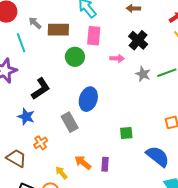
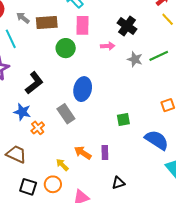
orange cross: (41, 143) -> (38, 128), moved

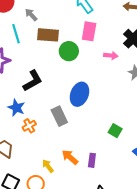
brown rectangle: (47, 22) -> (48, 35), moved
green square: (123, 120) -> (115, 131), turned 32

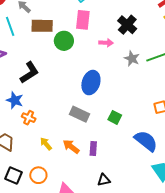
blue ellipse: (79, 94) -> (91, 83), moved
gray rectangle: (59, 116) -> (80, 114), moved, turned -36
orange cross: (29, 126) -> (29, 118), turned -32
yellow arrow: (48, 166) -> (46, 144), moved

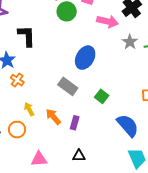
pink arrow: (106, 43) -> (108, 21), size x1.5
black L-shape: (29, 73) -> (27, 36), turned -70
orange circle: (38, 175) -> (17, 130), moved

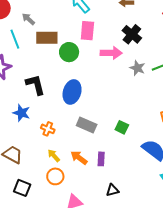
blue ellipse: (85, 58) -> (72, 92), moved
orange cross: (17, 80) -> (48, 129), moved
orange circle: (17, 130) -> (55, 176), moved

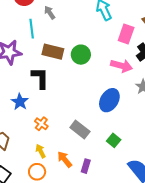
pink rectangle: (87, 31) -> (126, 34), moved
brown rectangle: (47, 38) -> (53, 52), moved
blue ellipse: (72, 92) -> (109, 100), moved

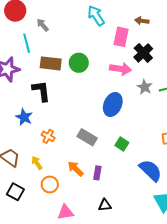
yellow arrow: (41, 151) -> (37, 163), moved

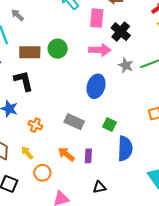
blue semicircle: (151, 170) -> (125, 149), moved, turned 55

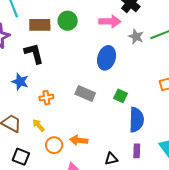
orange cross: (35, 125) -> (46, 98), turned -32
orange arrow: (66, 154) -> (79, 140), moved, turned -30
purple rectangle: (88, 156) -> (137, 151), moved

